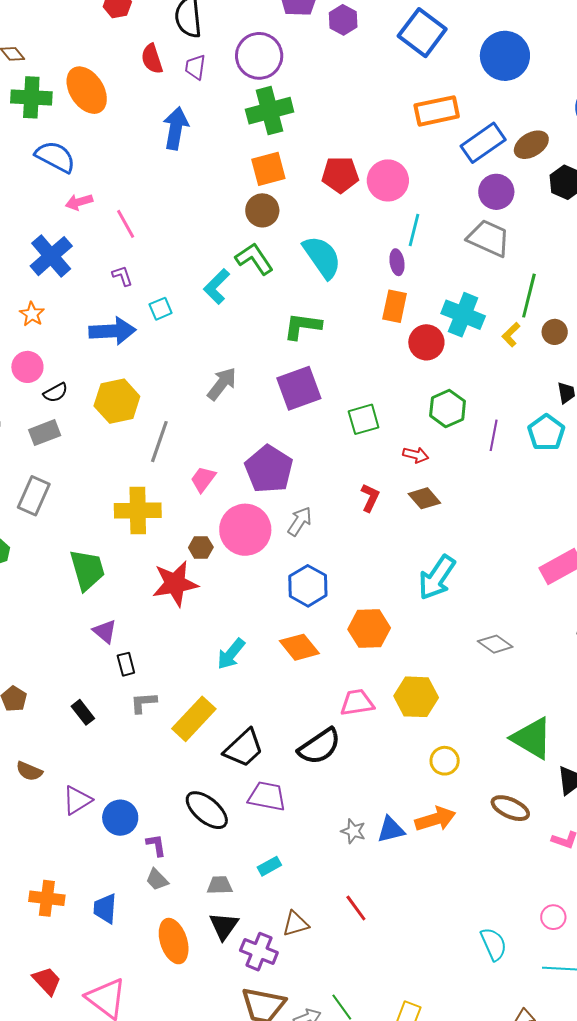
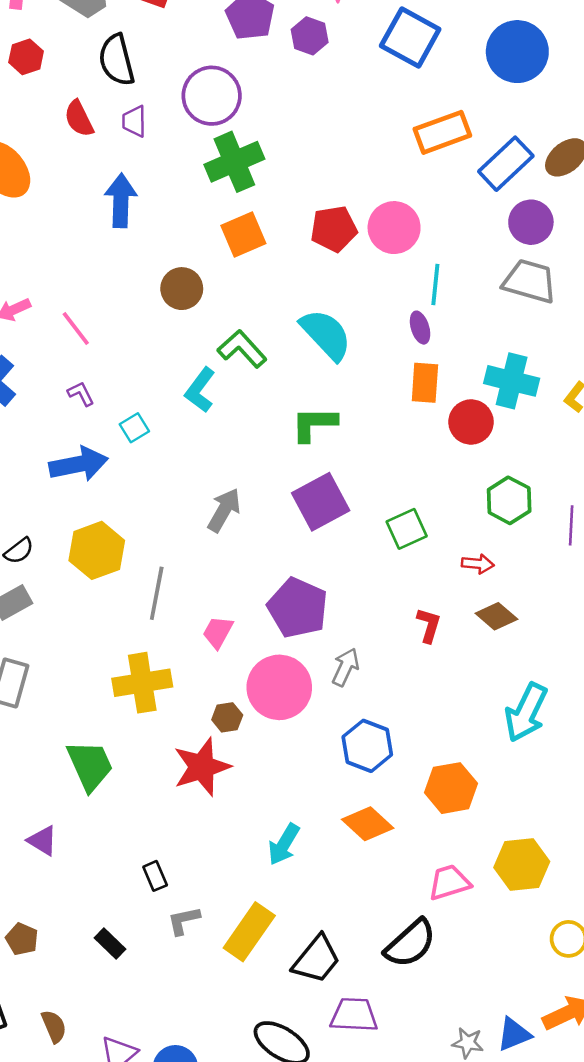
brown circle: (262, 210) -> (182, 289), moved
purple triangle: (105, 631) -> (42, 841), moved
brown semicircle: (29, 771) -> (54, 1026), turned -128

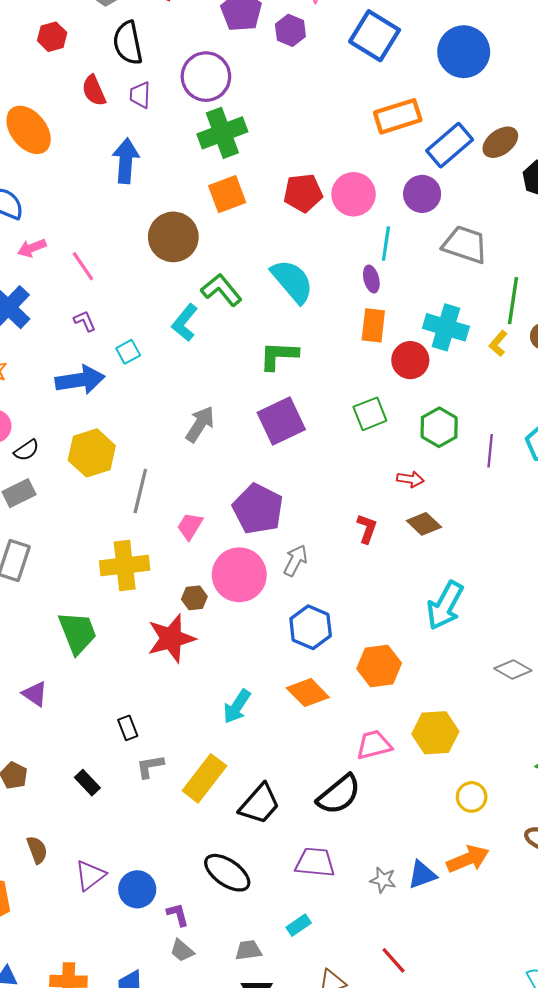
purple circle: (531, 222) -> (422, 194), moved
brown circle: (182, 289) -> (173, 237), size x1.4
green square: (407, 529) -> (370, 414), moved
purple trapezoid: (354, 1015) -> (315, 862), moved

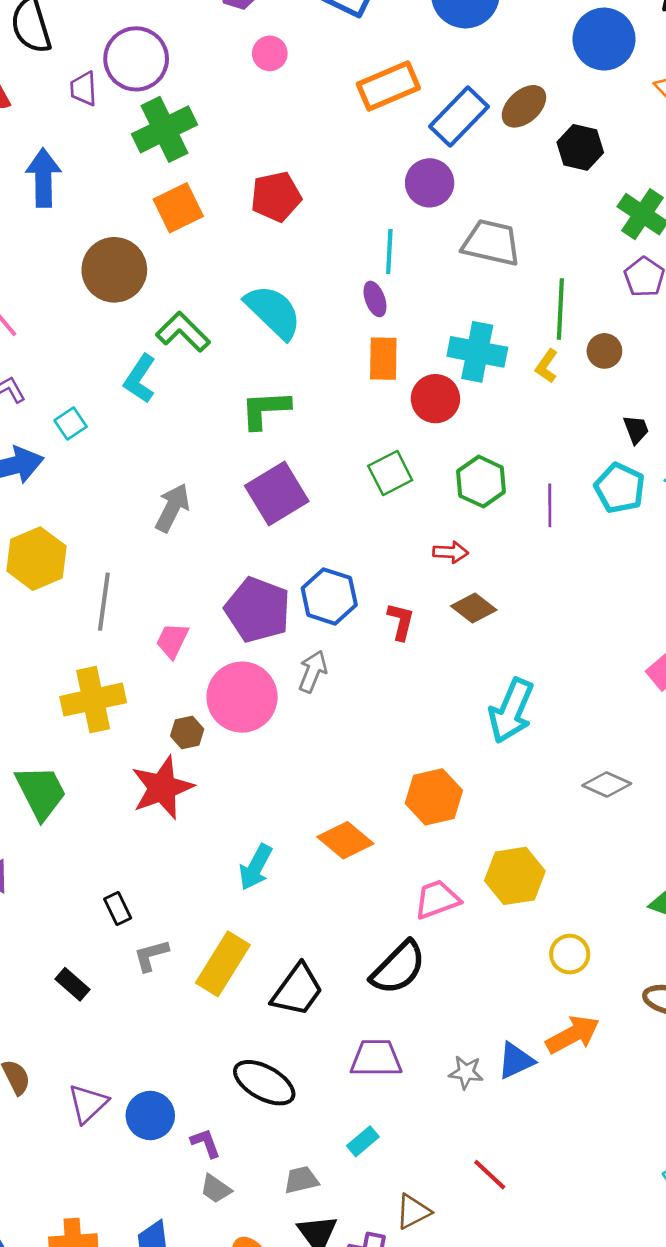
purple trapezoid: (140, 95) -> (84, 89), moved
pink circle: (354, 194) -> (270, 53), moved, size x0.6
blue hexagon: (311, 627) -> (329, 596), moved

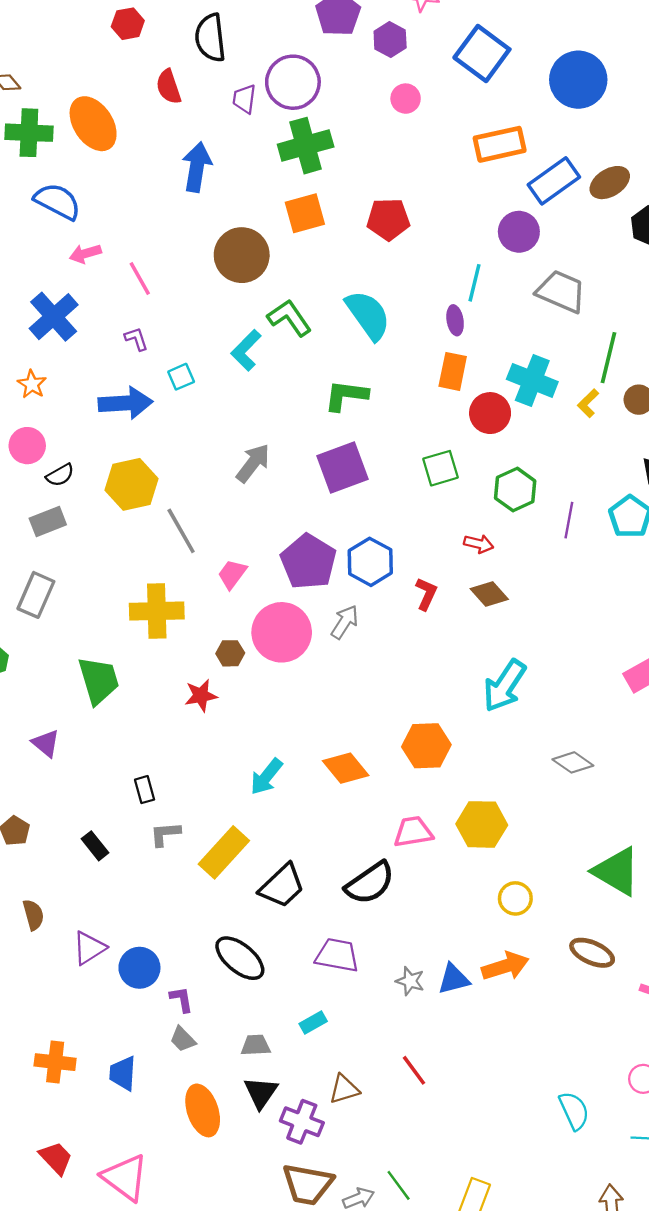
gray line: (104, 602) -> (181, 531), turned -48
red star: (162, 788) -> (201, 696), size x0.6

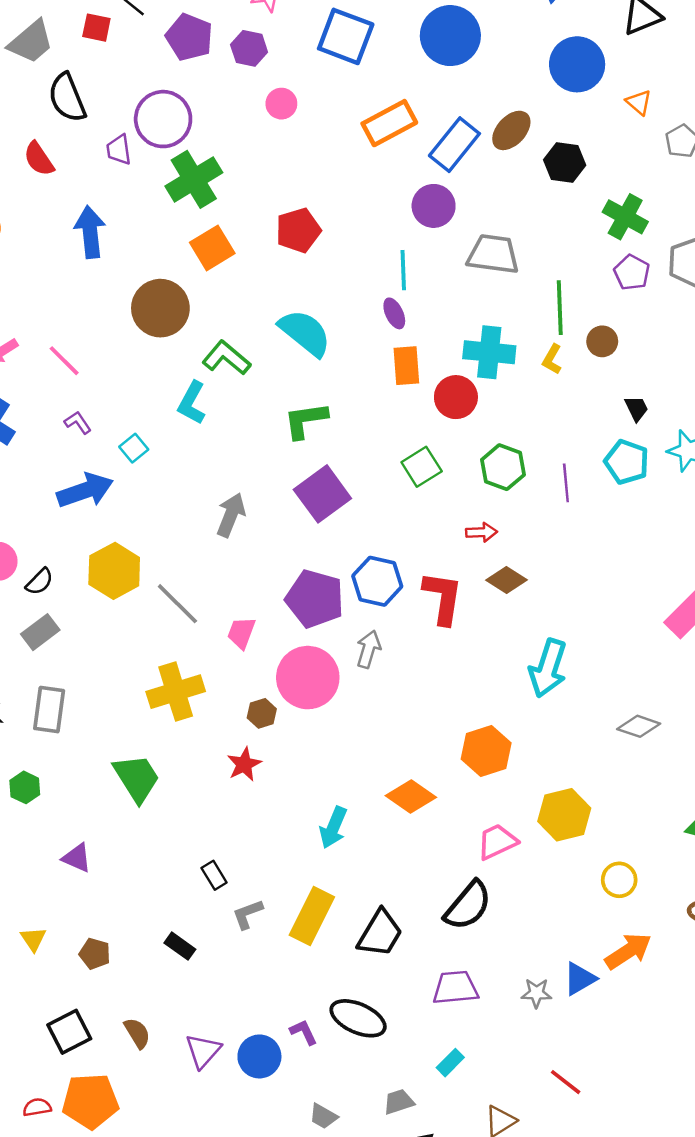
red L-shape: (426, 594) -> (443, 598), size x1.6
purple triangle: (46, 743) -> (77, 858), moved
purple L-shape: (181, 999) -> (304, 1032), moved

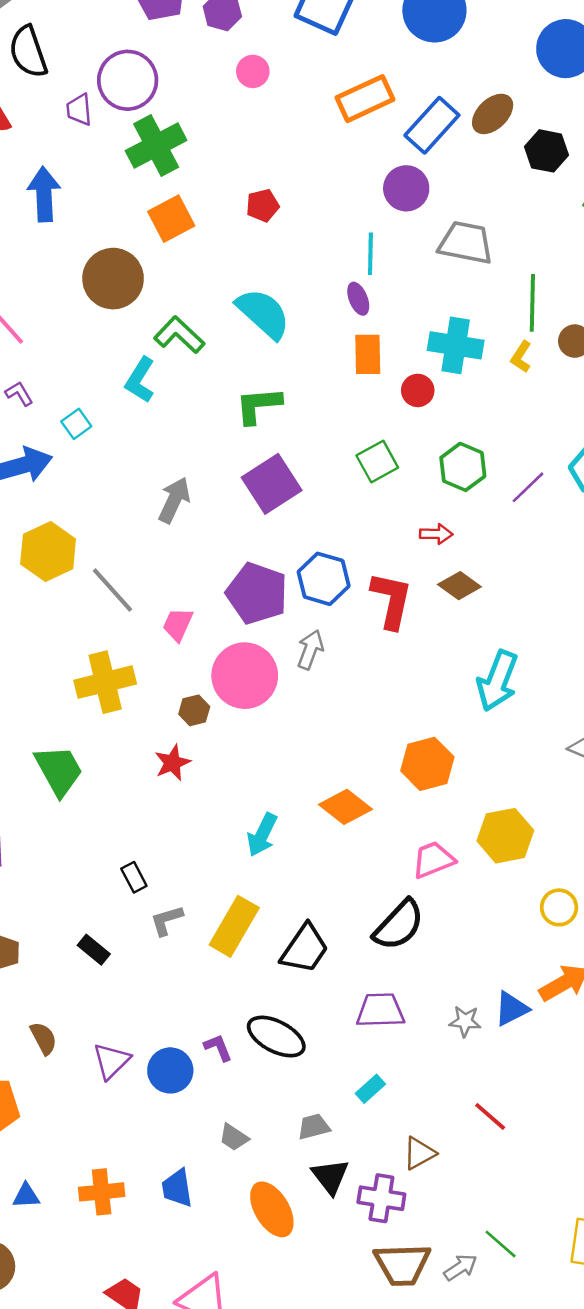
red pentagon: (298, 230) -> (263, 205), size x0.7
red circle: (456, 397) -> (418, 390), size x0.7
purple line: (566, 483) -> (528, 487), turned 48

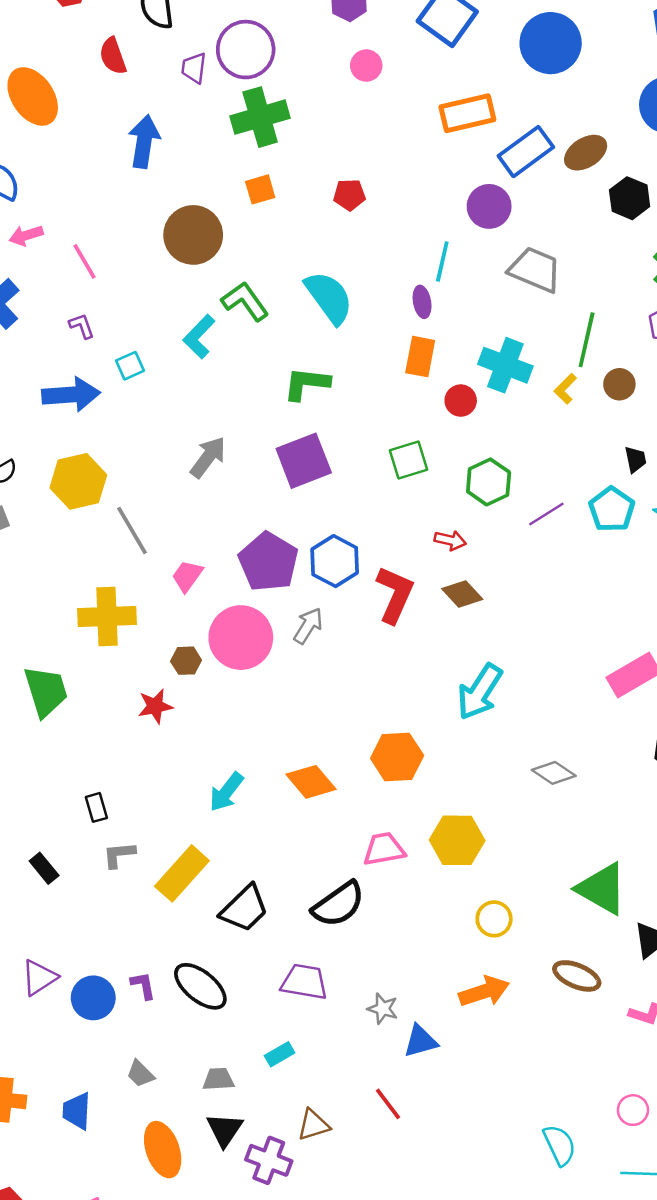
orange square: (171, 219) -> (260, 189), size x0.7
blue triangle: (511, 1009) -> (421, 1041), moved

